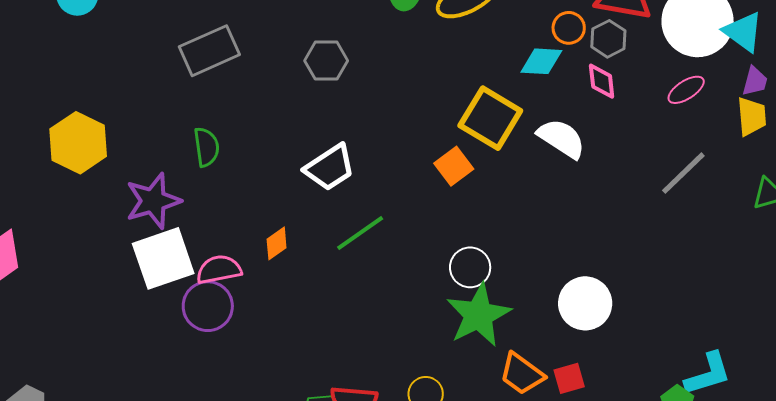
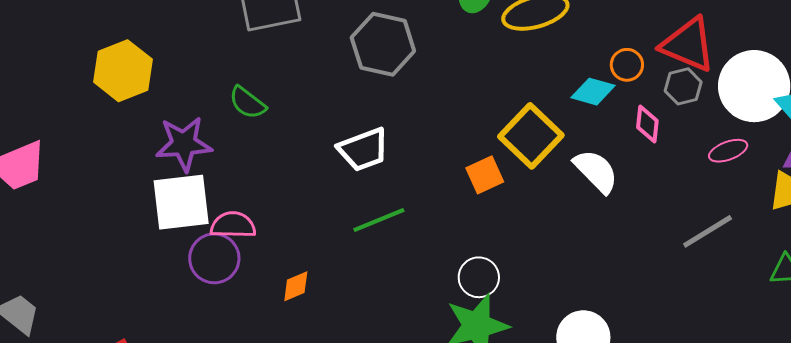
gray hexagon: (608, 39) -> (683, 86), moved
gray hexagon: (326, 61) -> (383, 44), size x1.5
green semicircle: (206, 147) -> (247, 103), turned 123
orange diamond: (277, 243) -> (296, 286), moved

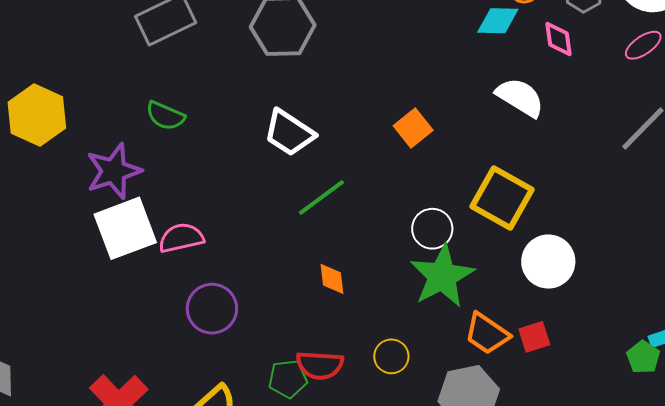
yellow square: (531, 136) -> (502, 198), moved
white trapezoid: (363, 149) -> (289, 133), turned 68
purple circle: (214, 258) -> (212, 309), moved
orange diamond: (296, 286) -> (332, 279), moved, turned -60

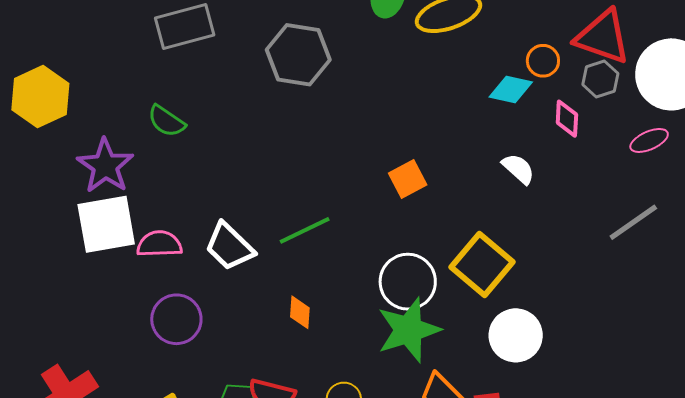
white semicircle: (520, 97) -> (518, 169), size x0.7
white trapezoid: (289, 133) -> (229, 246), moved
purple star: (114, 171) -> (105, 166), turned -30
white circle: (432, 229) -> (408, 282), size x1.4

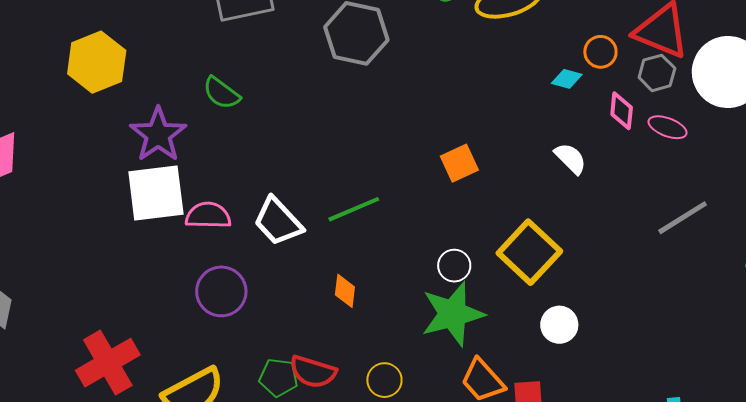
cyan diamond: (511, 89) -> (567, 79), size x0.7
pink ellipse: (649, 140) -> (668, 127), moved, turned 42
white circle: (408, 282) -> (454, 266), size x0.6
white circle: (516, 335) -> (559, 325), size x0.7

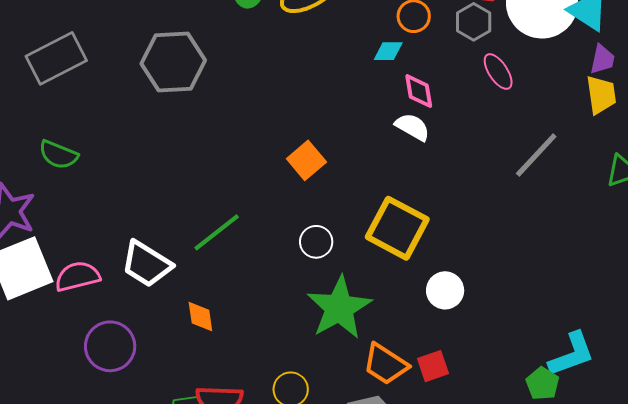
pink diamond: (622, 111) -> (419, 91), moved
pink ellipse: (668, 127) -> (498, 72), turned 51
white circle: (454, 266) -> (316, 242), moved
orange diamond: (345, 291) -> (200, 317), moved

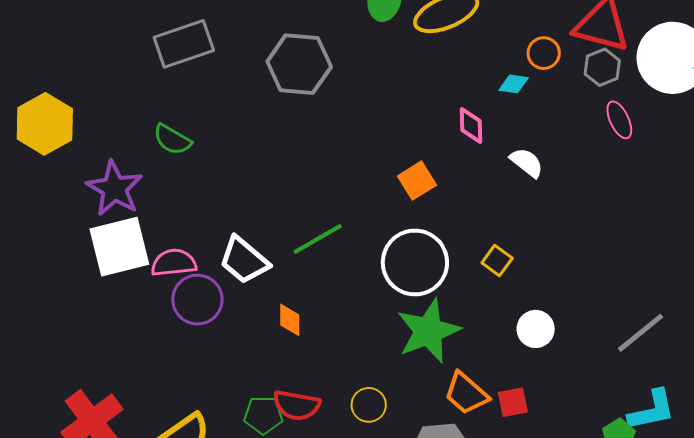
pink diamond: (419, 91) -> (471, 125), moved
gray line: (536, 155) -> (641, 333), moved
yellow square: (397, 228) -> (497, 261), size x0.5
white circle: (316, 242) -> (415, 262), size x2.0
purple circle: (110, 346) -> (197, 300), moved

